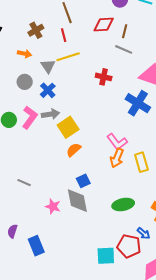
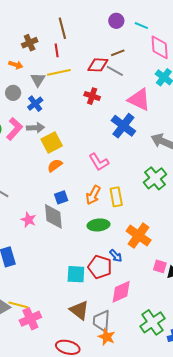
red diamond: (104, 25) -> (98, 65), moved
brown line: (125, 31) -> (118, 53), turned 48
orange arrow: (117, 158) -> (93, 195), moved
yellow rectangle: (141, 162) -> (116, 197), moved

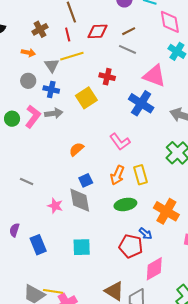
red diamond: (98, 65) -> (97, 31), moved
blue cross: (35, 104) -> (51, 89), turned -35
yellow square: (52, 142) -> (86, 98), moved
cyan square: (76, 274) -> (82, 247), moved

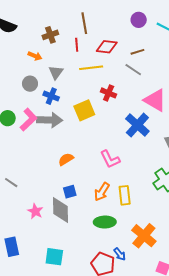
yellow line: (72, 56) -> (91, 68), moved
gray arrow: (54, 113) -> (50, 120), size x1.4

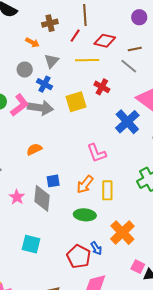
red line: (77, 45) -> (75, 36), turned 32
orange semicircle: (66, 159) -> (34, 149), moved

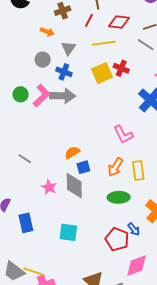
yellow square: (76, 102) -> (102, 73), moved
orange semicircle: (34, 149) -> (72, 152), moved

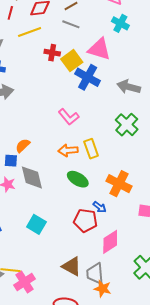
yellow square: (102, 73) -> (72, 61), moved
blue square: (83, 167) -> (11, 161), moved, turned 32
orange arrow: (115, 167) -> (68, 150), turned 66
green ellipse: (119, 197) -> (78, 179), turned 45
cyan square: (68, 232) -> (36, 224), turned 36

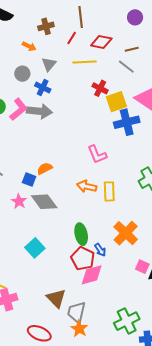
blue cross: (88, 77) -> (127, 122), turned 30
gray diamond: (32, 177) -> (44, 202), turned -40
green ellipse: (78, 179) -> (81, 234), moved, turned 30
pink diamond: (110, 242) -> (92, 275), moved

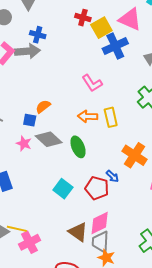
blue cross: (43, 88) -> (38, 35), moved
green ellipse: (81, 234) -> (78, 147), moved
cyan square: (35, 248) -> (63, 189), moved
pink diamond: (92, 275) -> (100, 223), moved

